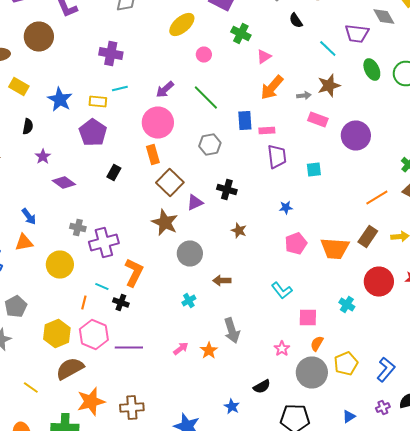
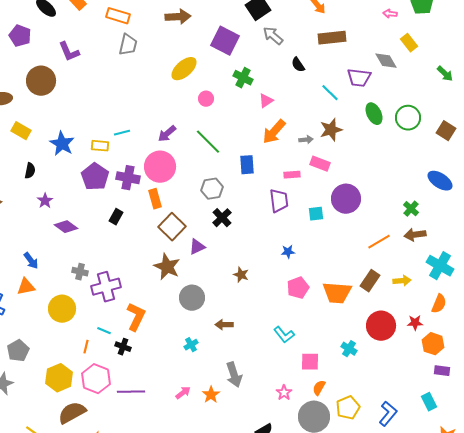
purple cross: (111, 54) -> (128, 178), moved
pink rectangle: (267, 130) -> (292, 175), moved
purple circle: (356, 136) -> (346, 199), moved
black cross: (227, 190) -> (222, 218), moved, turned 30

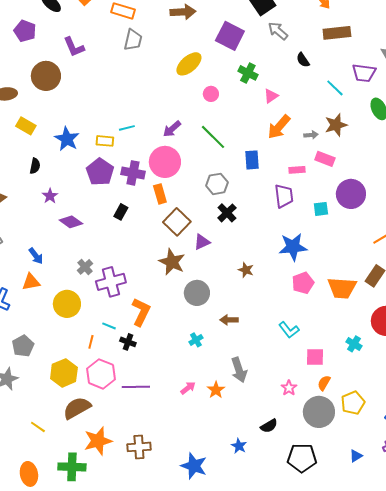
blue star: (288, 252) -> (293, 247), size x2.0
gray cross: (80, 272) -> (85, 267), turned 35

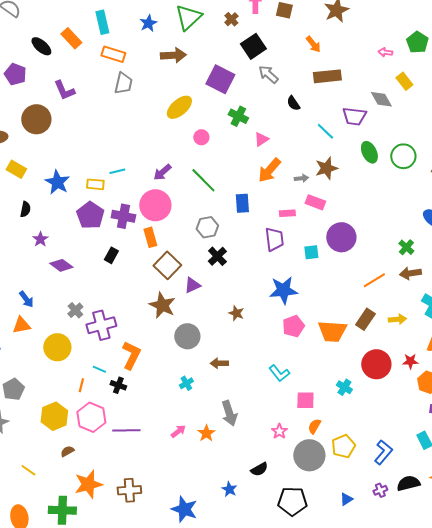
brown semicircle: (77, 408) -> (67, 451), size x0.5

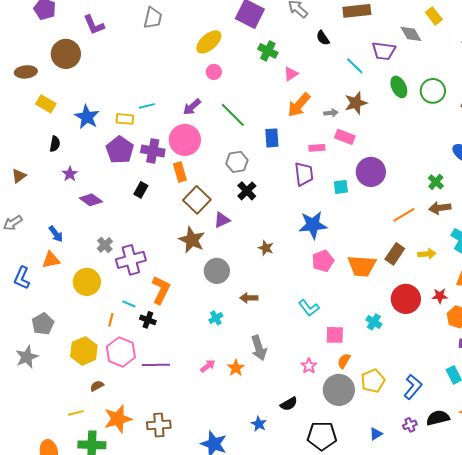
pink circle: (201, 137) -> (214, 72), moved
yellow line: (28, 470) -> (76, 413), moved, turned -49

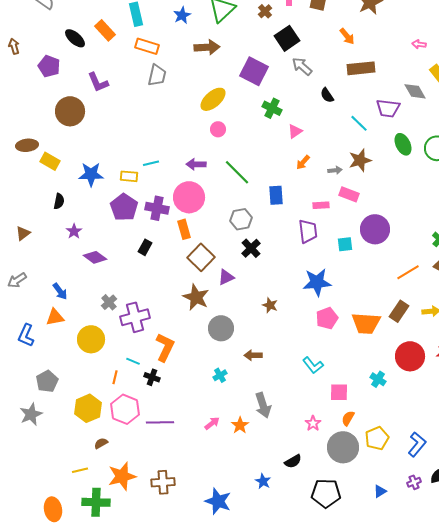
brown ellipse: (26, 72) -> (27, 145), moved
orange arrow: (299, 105) -> (303, 162), size x0.6
purple arrow: (192, 107) -> (196, 164), turned 42
blue star: (87, 117) -> (91, 174), turned -30

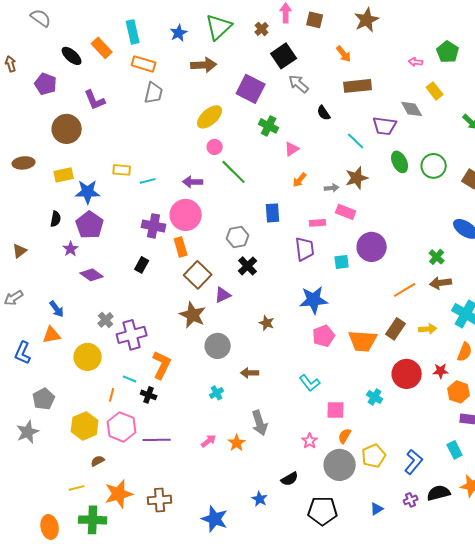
yellow rectangle: (50, 161) -> (64, 175), moved, turned -42
green line: (237, 172) -> (234, 172), moved
yellow rectangle: (129, 176) -> (122, 170), moved
purple pentagon: (124, 207) -> (90, 225), moved

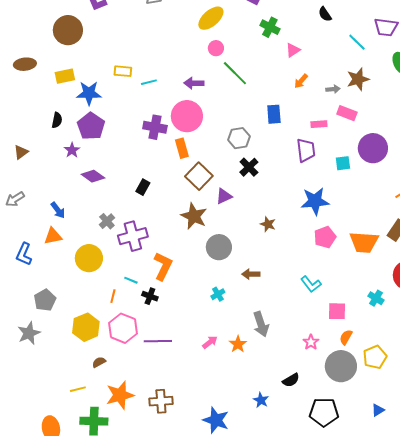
black rectangle: (142, 265) -> (143, 187), moved

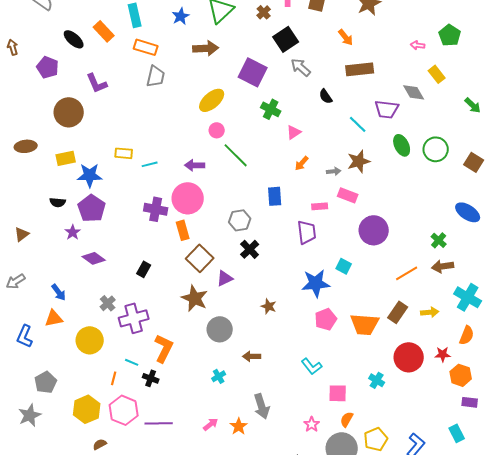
black semicircle: (57, 120) -> (58, 202), turned 84
cyan square: (343, 163) -> (344, 266), moved, turned 35

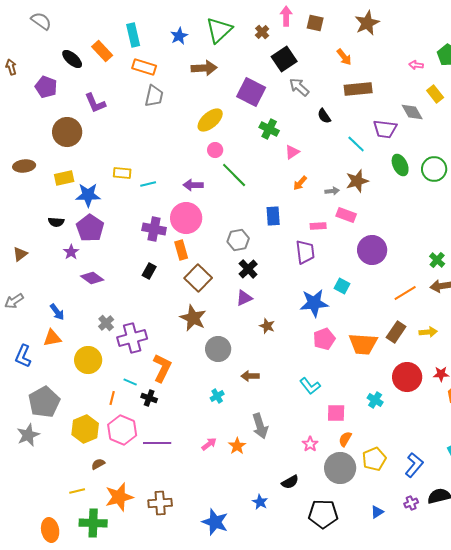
black rectangle: (144, 269) -> (149, 271), moved
purple triangle: (225, 278) -> (244, 298), moved
gray pentagon: (46, 382) -> (44, 402), size x1.4

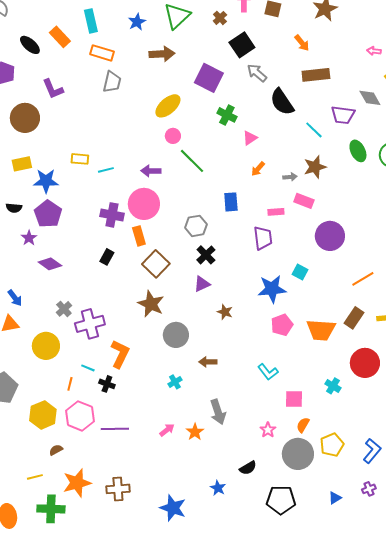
black semicircle: (324, 116) -> (282, 102), size x1.8

